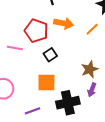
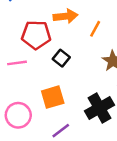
orange line: (92, 29) -> (95, 29), moved
orange square: (46, 83) -> (53, 97), moved

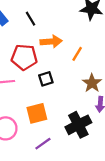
black square: (61, 58) -> (46, 79), turned 32

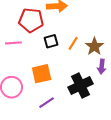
orange line: (77, 54) -> (73, 43), moved

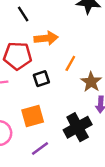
orange line: (73, 43) -> (70, 63), moved

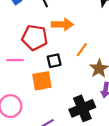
orange square: (33, 116) -> (42, 81), moved

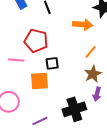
orange arrow: (62, 24) -> (83, 25), moved
orange line: (82, 50) -> (91, 52), moved

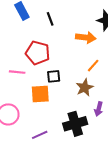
brown star: (93, 74) -> (85, 88), moved

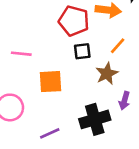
red pentagon: (38, 53) -> (74, 21), moved
black square: (54, 76) -> (82, 51), moved

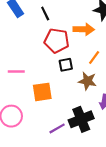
brown star: (107, 74) -> (87, 81), turned -30
purple line: (50, 133) -> (57, 128), moved

